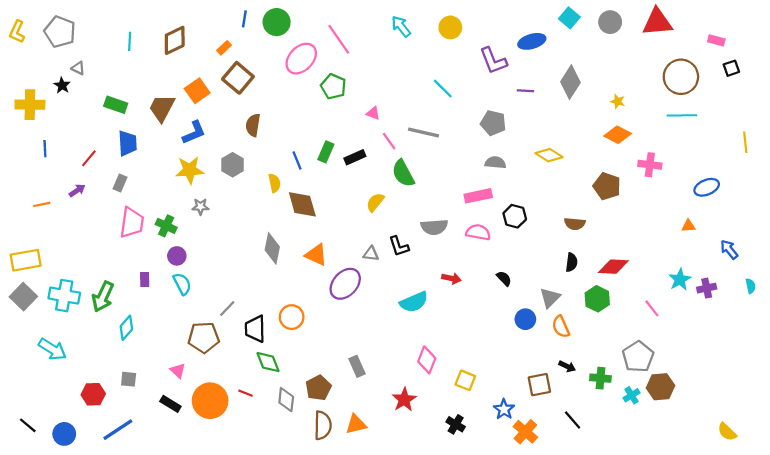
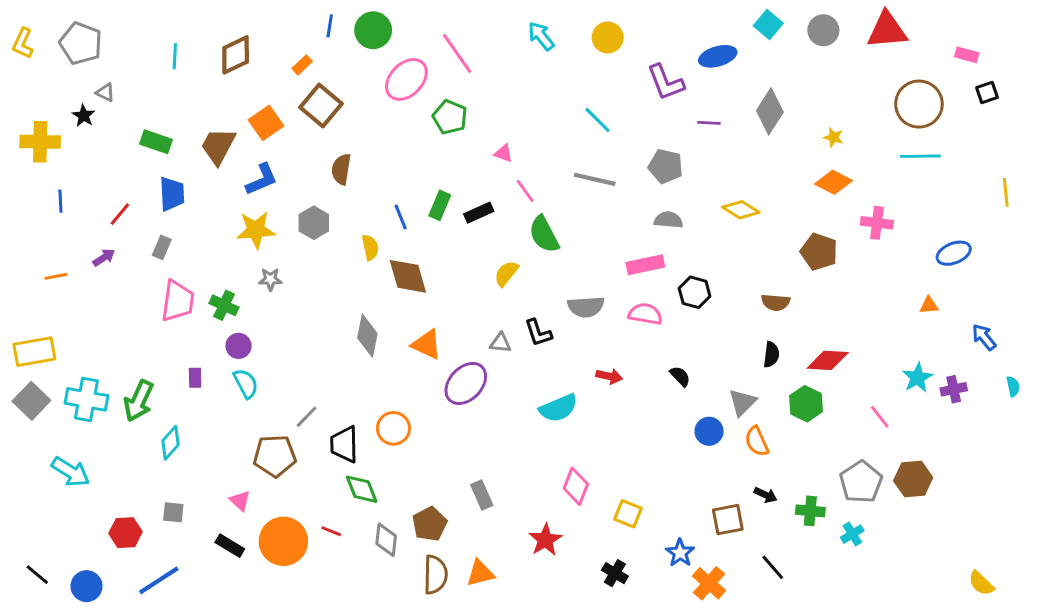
gray line: (424, 133) -> (595, 179), moved
brown hexagon: (661, 387) -> (913, 479), moved

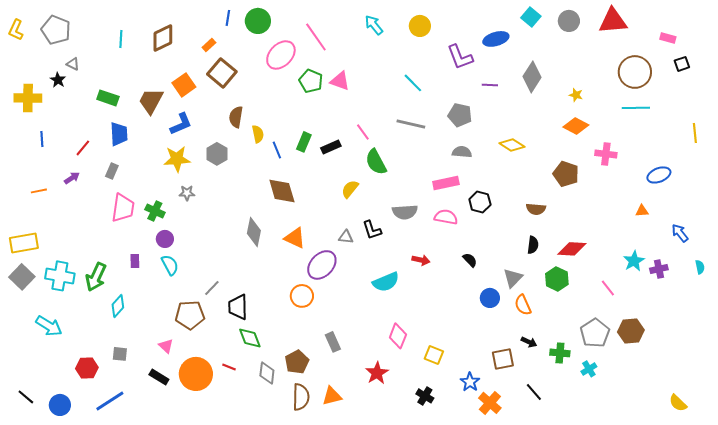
pink triangle: (503, 153) -> (340, 81), moved, size x1.5
yellow semicircle: (370, 247) -> (258, 134), moved
orange circle: (393, 428) -> (302, 296), moved

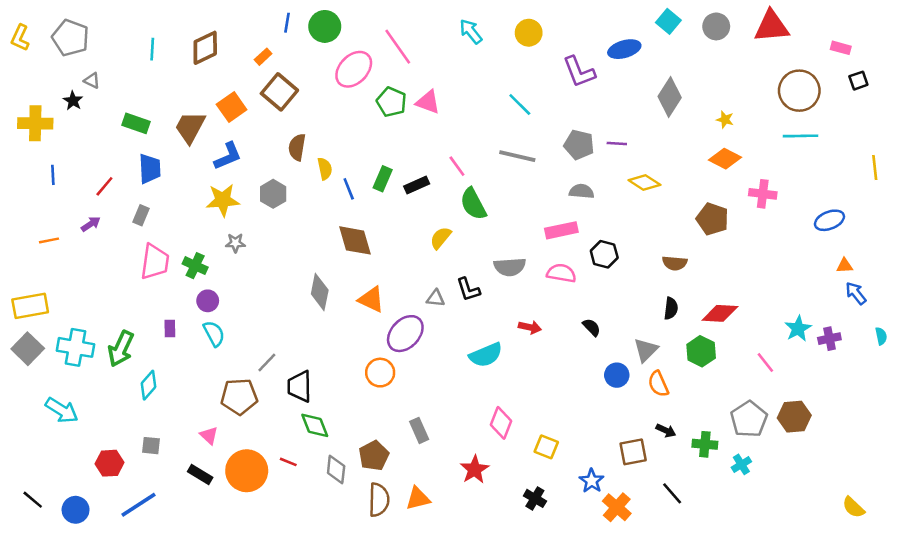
purple line: (490, 85) -> (617, 143), moved
orange triangle: (642, 211) -> (845, 266), moved

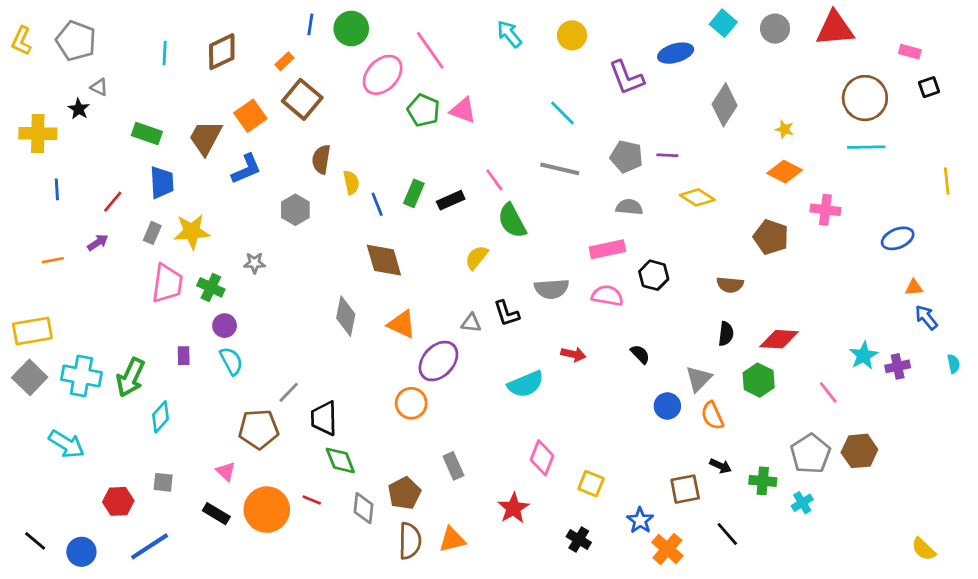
yellow star: (223, 200) -> (192, 232), moved

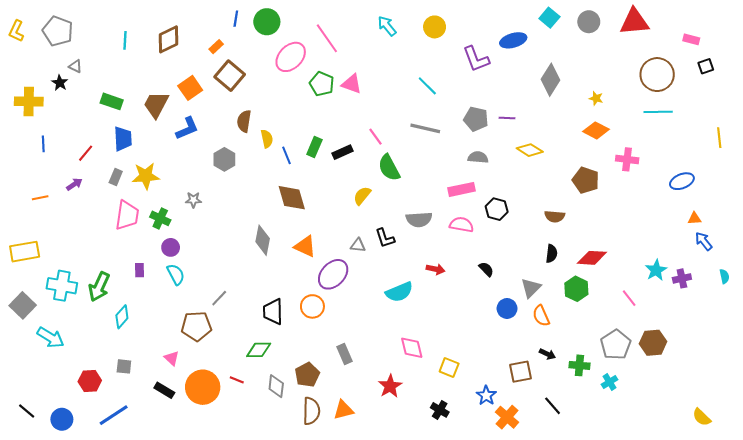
gray square: (30, 377) -> (23, 305), moved
black trapezoid: (324, 418) -> (273, 312), moved
pink diamond: (542, 458) -> (412, 348), turned -35
green diamond: (340, 460) -> (259, 350), turned -70

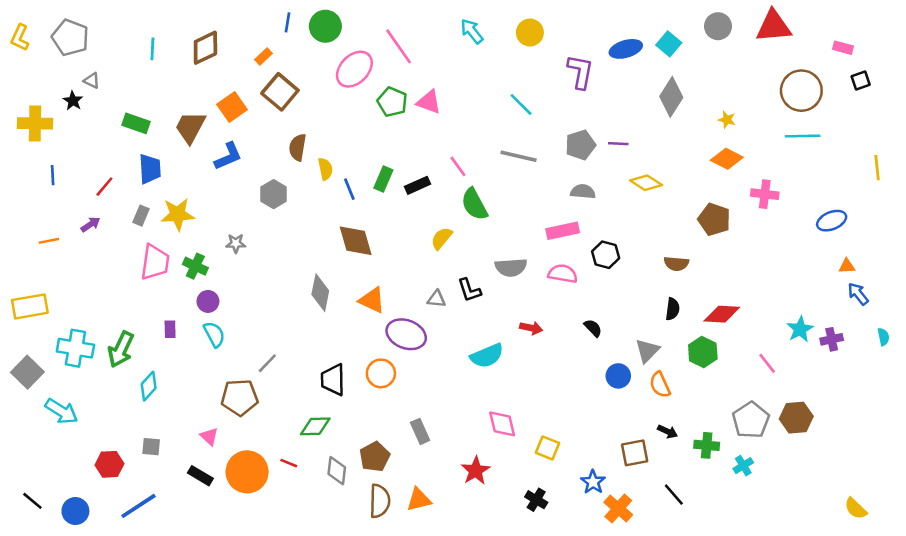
cyan square: (549, 18) -> (669, 44), moved
purple L-shape: (476, 59) -> (580, 72), turned -148
gray pentagon: (476, 119) -> (580, 145), turned -30
purple ellipse: (333, 274) -> (406, 334), turned 68

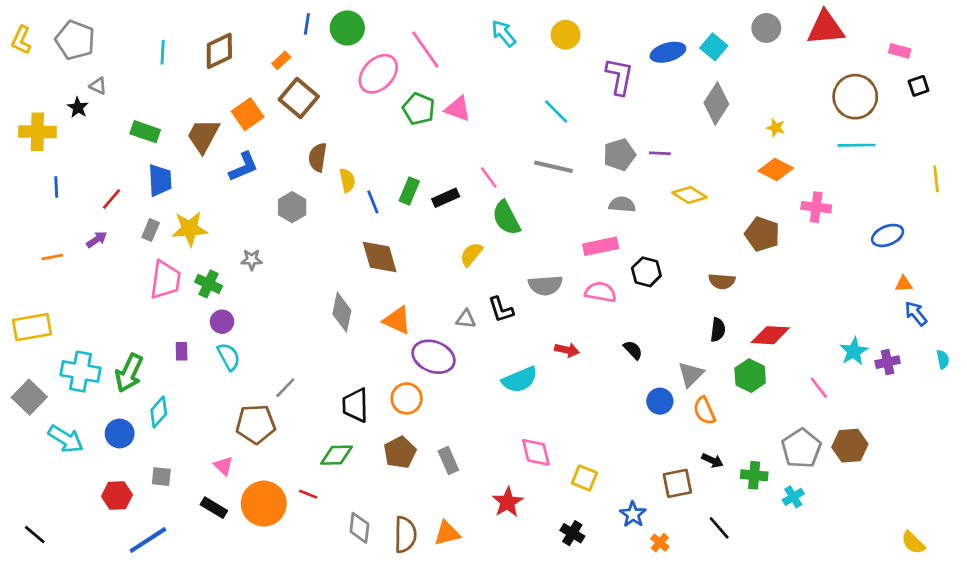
brown pentagon: (375, 457) -> (400, 452), moved
gray diamond: (337, 471) -> (359, 528), moved
orange cross: (618, 508) -> (660, 543), size x0.6
blue circle: (75, 511) -> (120, 434), moved

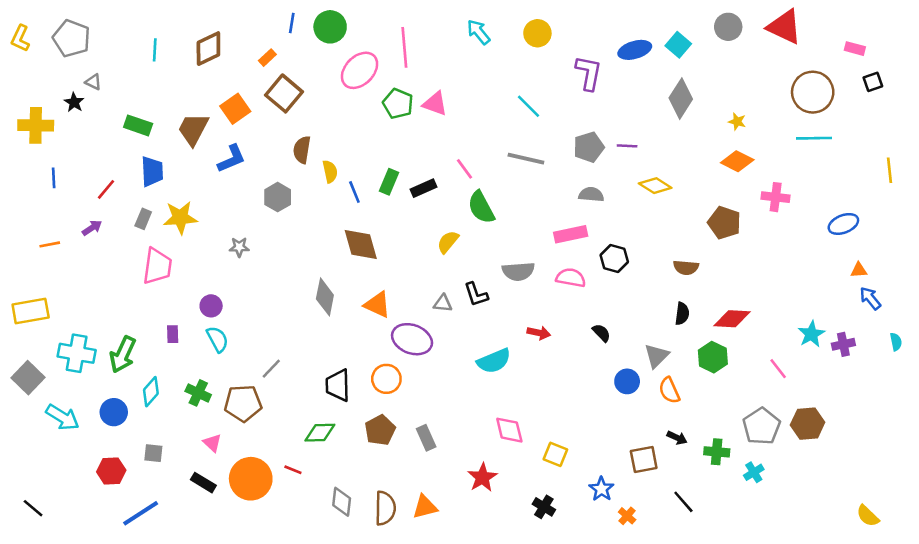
red triangle: (826, 28) -> (785, 27), turned 30
pink line: (425, 50) -> (404, 47), turned 30
green cross: (209, 284) -> (198, 393), moved

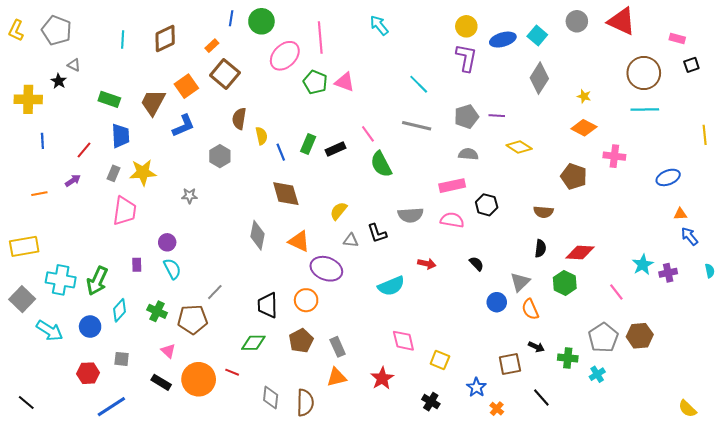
yellow circle: (537, 33) -> (466, 26), moved
yellow semicircle: (448, 242) -> (339, 211), moved
orange triangle: (425, 507) -> (337, 377), moved

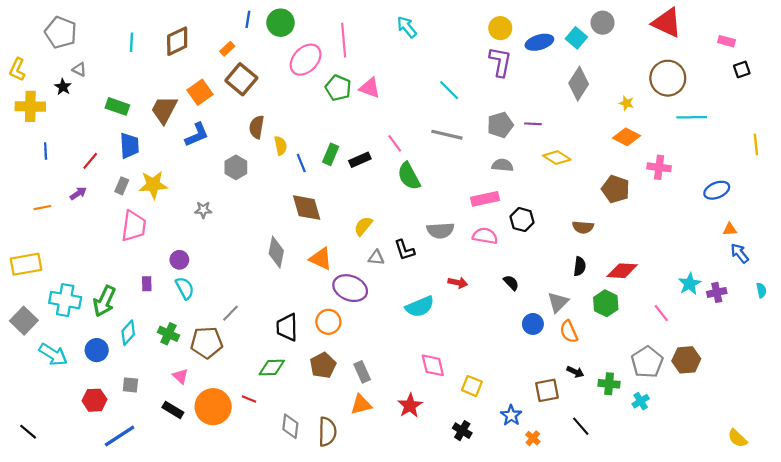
gray circle: (577, 21) -> (603, 23), moved
yellow L-shape: (16, 30) -> (17, 69), moved
brown circle: (644, 73) -> (668, 78), moved

